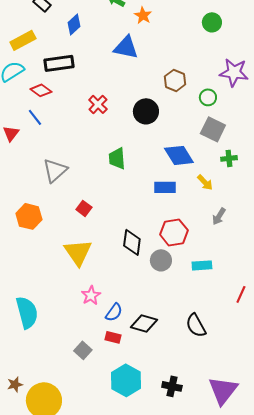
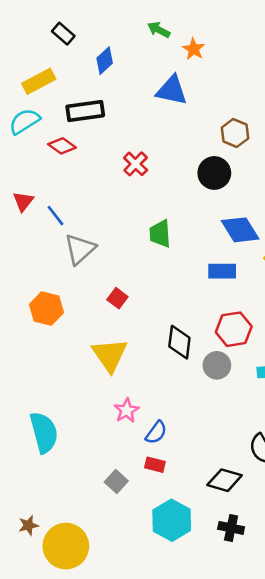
black circle: (146, 111) -> (214, 173), moved
blue line: (35, 117) -> (56, 216), moved
black diamond: (144, 323) -> (225, 480), moved

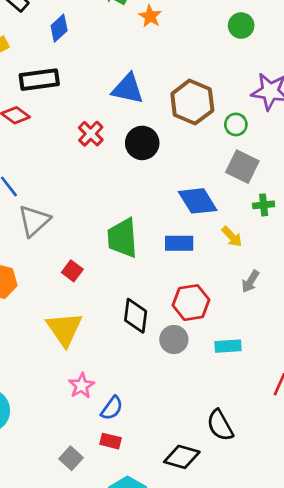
blue triangle: (172, 90) -> (128, 89), moved
brown hexagon: (235, 133) -> (192, 102), size x1.5
black circle: (214, 173) -> (142, 143), moved
green trapezoid: (160, 234) -> (122, 238), moved, size x1.4

